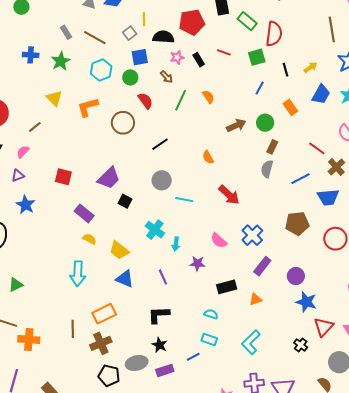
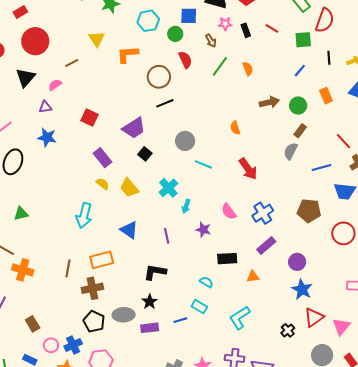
black line: (160, 144) -> (165, 103), moved
blue star: (26, 205) -> (47, 137), turned -30
yellow trapezoid: (119, 250) -> (129, 188), moved

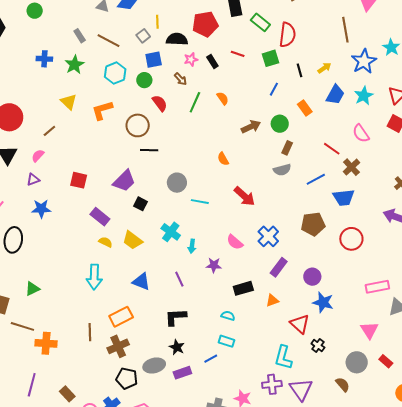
black line: (165, 103) -> (149, 150), turned 36
gray semicircle: (291, 151) -> (282, 170), turned -120
red triangle: (314, 317) -> (300, 324), moved, turned -30
cyan L-shape: (240, 318) -> (283, 357), moved, turned -30

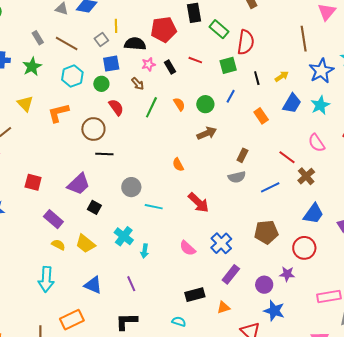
green circle: (280, 124) -> (205, 104), moved
blue trapezoid: (344, 198) -> (313, 214), moved, turned -50
purple star: (214, 265) -> (287, 274), moved

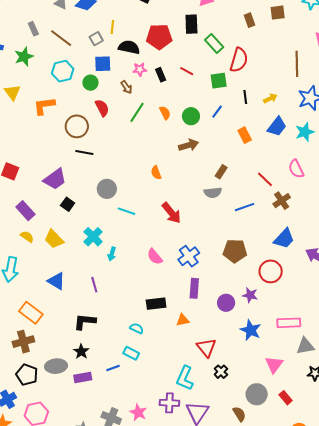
purple rectangle: (231, 274) -> (194, 288), turned -42
blue star: (274, 311) -> (251, 330), moved
orange rectangle: (72, 320) -> (31, 313), turned 55

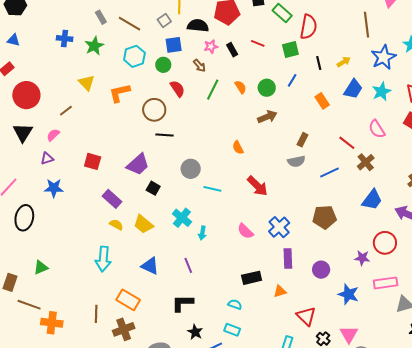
red circle: (271, 271) -> (385, 243), moved
purple star: (250, 295) -> (362, 258), moved
black star: (81, 351) -> (195, 332), moved
pink triangle: (274, 365) -> (349, 334), moved

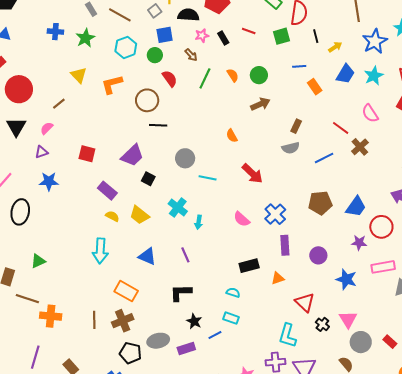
black line: (319, 63) -> (316, 36), moved
blue line: (292, 80) -> (299, 66), moved, turned 56
blue trapezoid: (372, 200) -> (356, 207), moved
brown line: (96, 314) -> (94, 320), moved

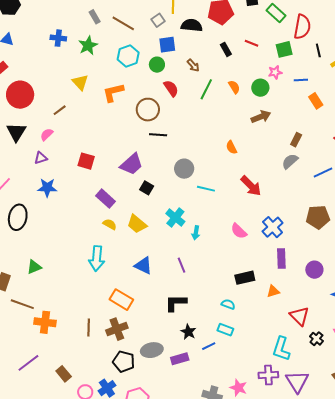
pink star: (202, 35) -> (275, 72), moved
gray semicircle: (291, 148) -> (290, 161), turned 150
purple line: (35, 357) -> (28, 363), turned 35

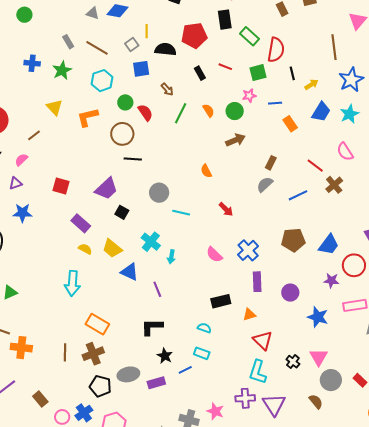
green circle: (157, 65) -> (125, 102), moved
red arrow: (251, 186) -> (226, 209), size x0.7
blue triangle: (143, 265) -> (130, 272), moved
red triangle: (299, 316) -> (263, 340), moved

